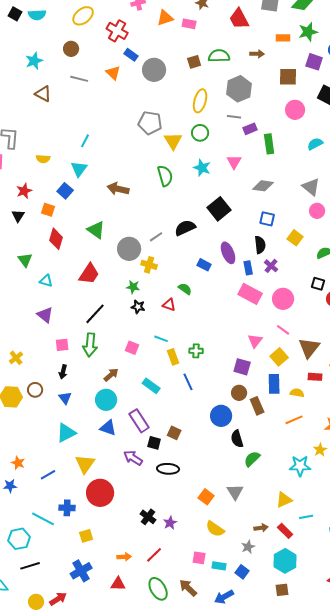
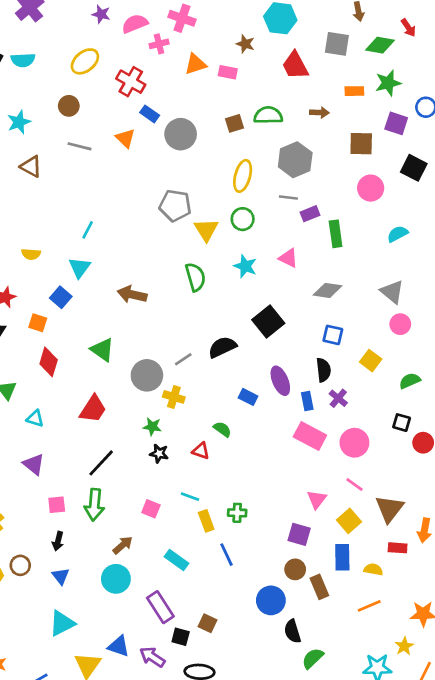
pink triangle: (234, 162) -> (288, 258), turned -35
blue triangle: (108, 428) -> (119, 646), moved

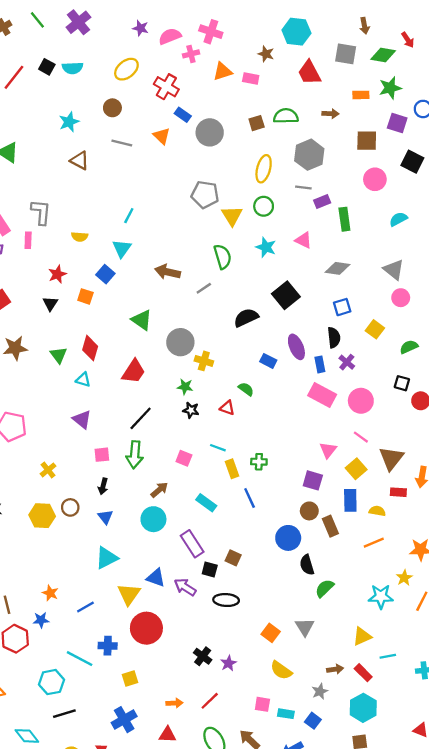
blue square: (333, 335) -> (342, 307), turned -30
gray line: (183, 359) -> (204, 288), moved
red diamond: (49, 362) -> (90, 348), moved

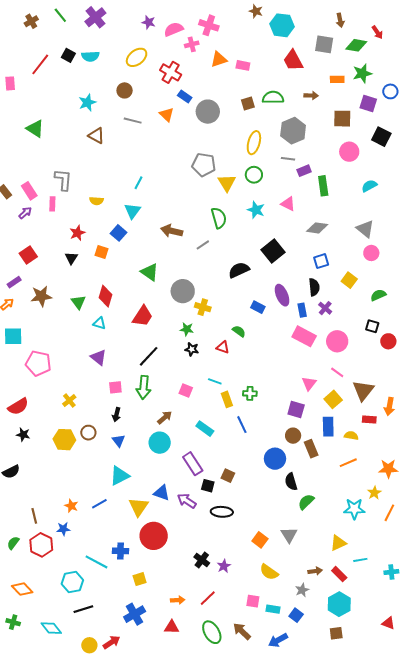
brown star: (266, 54) -> (256, 11), moved
blue line: (85, 607) -> (99, 504), moved

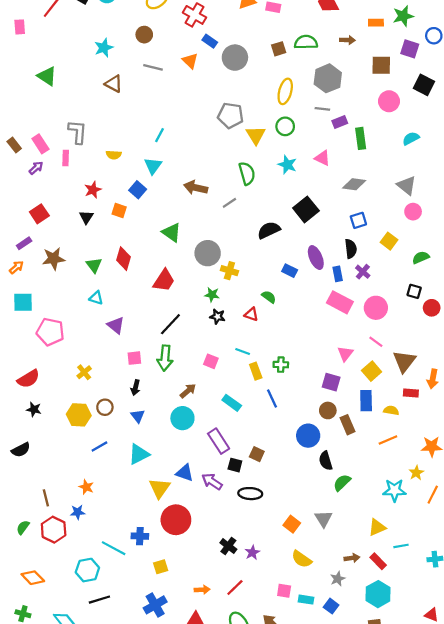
cyan triangle: (99, 323) -> (96, 298), moved
blue line: (99, 504) -> (99, 447), moved

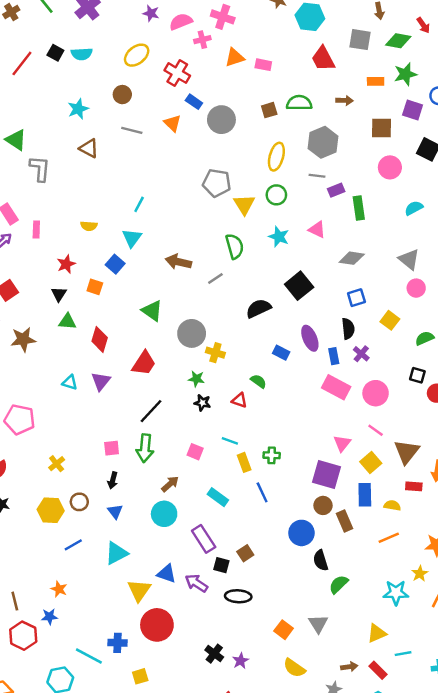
gray L-shape: (78, 132) -> (40, 169), moved
green triangle: (94, 265) -> (67, 321), moved, turned -49
purple triangle: (116, 325) -> (101, 381), moved, turned 30
purple square: (331, 382) -> (327, 474), size x1.4
brown square: (257, 454) -> (245, 553), turned 32

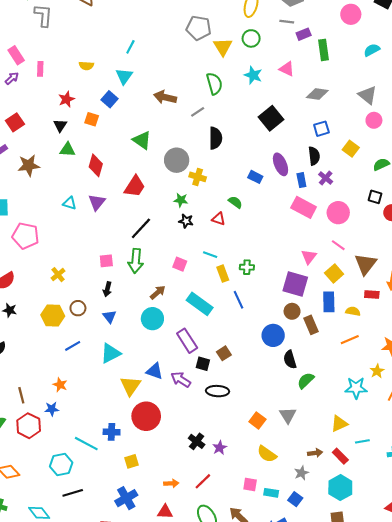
black semicircle: (258, 308) -> (215, 138), moved, turned 115
cyan rectangle: (218, 497) -> (200, 304), size x1.4

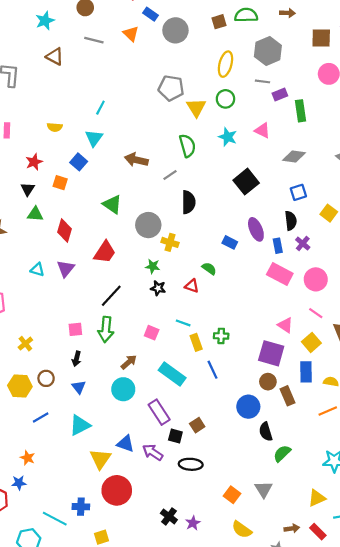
pink triangle: (309, 257) -> (285, 325), turned -35

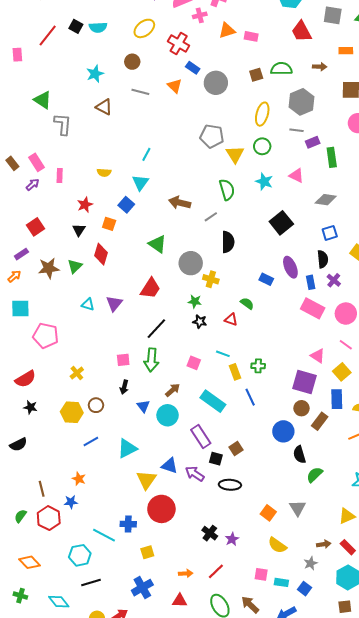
green triangle: (35, 214) -> (75, 266), moved, turned -49
red diamond: (65, 230) -> (101, 254), moved
blue triangle: (79, 387) -> (143, 406), moved
brown rectangle: (287, 396) -> (320, 421), turned 60

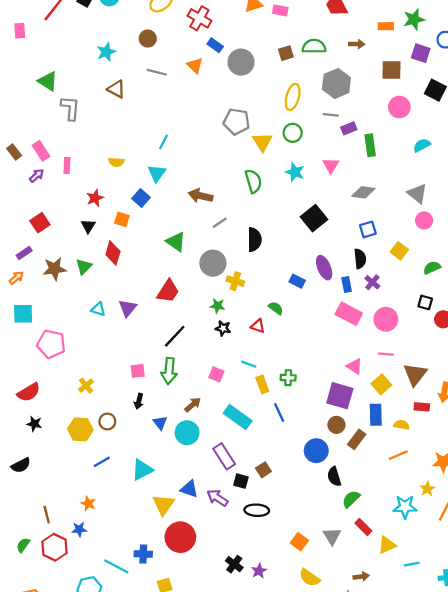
pink triangle: (296, 175) -> (331, 165), turned 35
gray line: (211, 217) -> (220, 223), moved
pink line: (346, 345) -> (386, 354), turned -32
red rectangle: (348, 547) -> (363, 527), moved

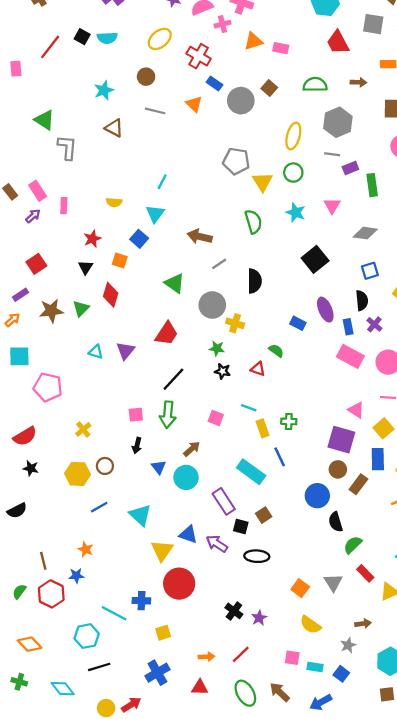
brown square: (286, 53) -> (269, 88), moved, turned -32
cyan rectangle: (238, 417) -> (251, 472), moved
cyan triangle: (142, 470) -> (140, 515), turned -50

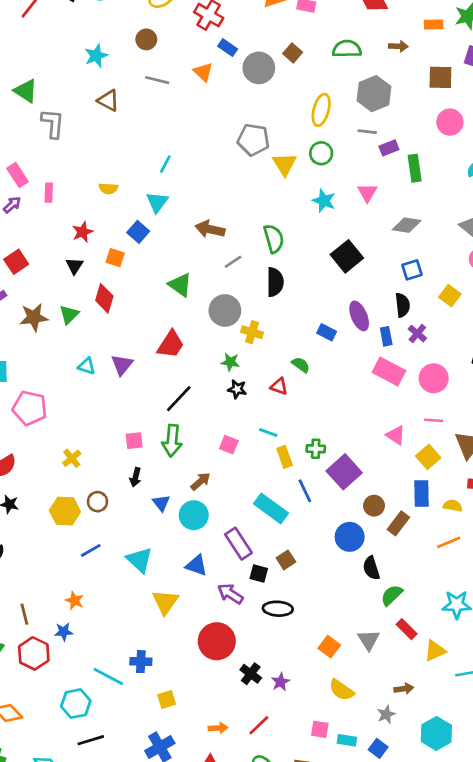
green semicircle: (253, 222) -> (274, 239), moved
purple square: (341, 440) -> (344, 472), moved, turned 32
blue triangle: (188, 534) -> (196, 565), moved
red circle: (179, 584) -> (217, 641), moved

